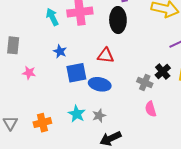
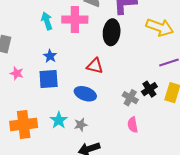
blue square: (76, 73) -> (49, 79), moved
orange cross: (42, 123) -> (24, 124), size x1.5

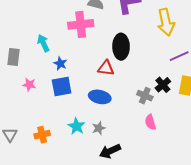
cyan arrow: (47, 21) -> (43, 43), moved
yellow arrow: (160, 27) -> (166, 22), turned 64
black ellipse: (112, 32) -> (121, 47), moved
orange cross: (24, 124) -> (42, 135), size x0.6

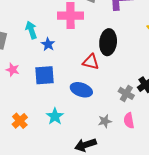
blue star: (60, 64) -> (48, 44), moved
gray star: (99, 128) -> (105, 121), moved
orange cross: (42, 135) -> (20, 121), turned -35

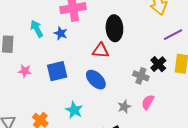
blue star: (48, 44) -> (61, 33), moved
blue ellipse: (81, 90) -> (96, 80), turned 35
pink semicircle: (129, 121) -> (148, 102), turned 49

